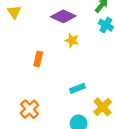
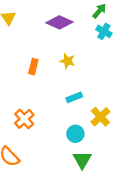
yellow star: (72, 40) -> (67, 61), moved

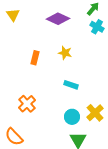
cyan rectangle: (74, 97) -> (71, 85), turned 40
yellow cross: (100, 117) -> (95, 113), moved

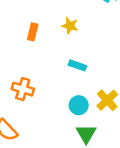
orange cross: (27, 104) -> (23, 89), turned -30

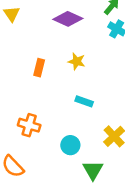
cyan circle: (79, 105) -> (70, 145), moved

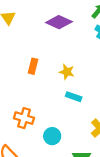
yellow star: (77, 61) -> (67, 72), moved
cyan circle: (70, 145) -> (52, 136), moved

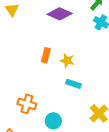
orange rectangle: (33, 66) -> (46, 55), moved

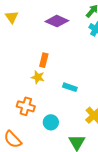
yellow star: (67, 60) -> (38, 77), moved

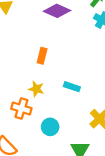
yellow star: (38, 77) -> (36, 89), moved

